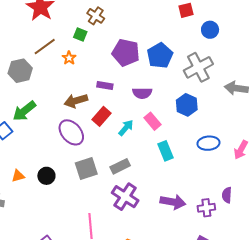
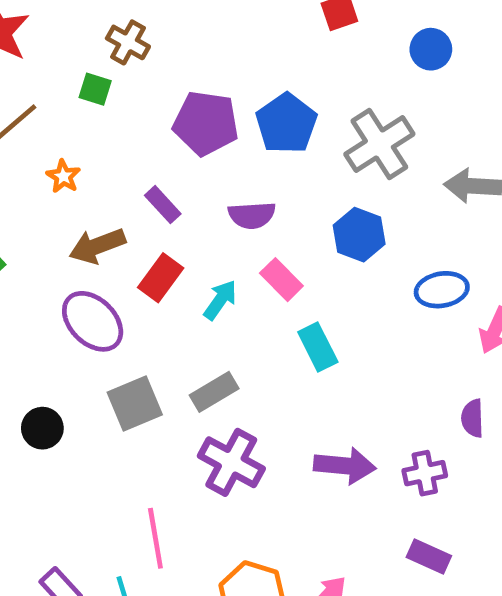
blue circle: (210, 30) -> (431, 49), moved
orange star: (69, 58) -> (63, 176), moved
purple rectangle: (105, 85) -> (163, 205), turned 42
blue ellipse: (208, 143) -> (442, 290), moved
purple semicircle: (227, 195) -> (472, 418), moved

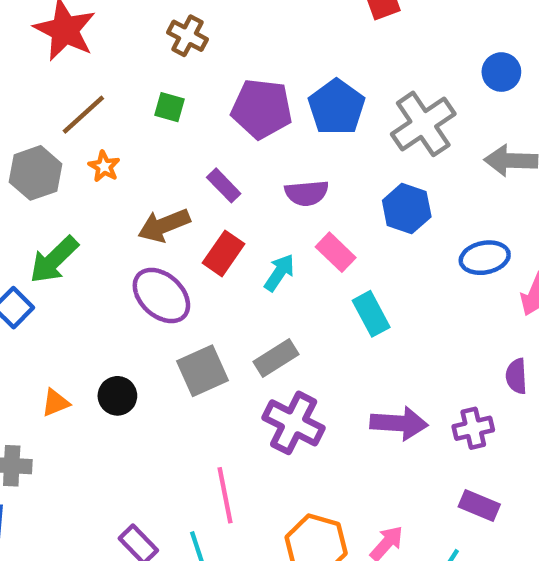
blue circle: (431, 49) -> (501, 72), moved
green square: (95, 89) -> (170, 107), moved
orange star: (63, 176) -> (104, 166), moved

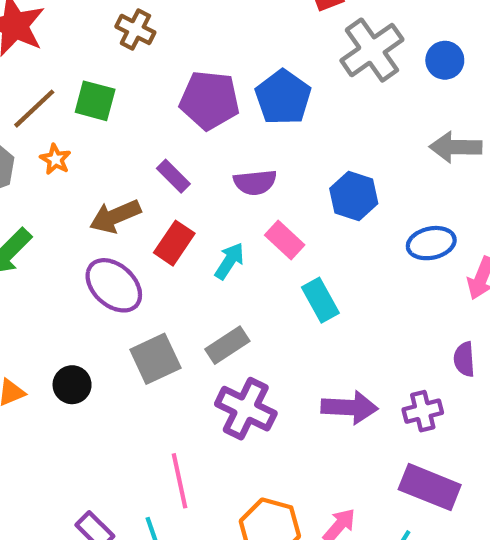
green square: (170, 107) -> (95, 101), moved, size x1.4
gray cross: (423, 124) -> (372, 50), moved
purple rectangle: (479, 506) -> (430, 487), size x1.5

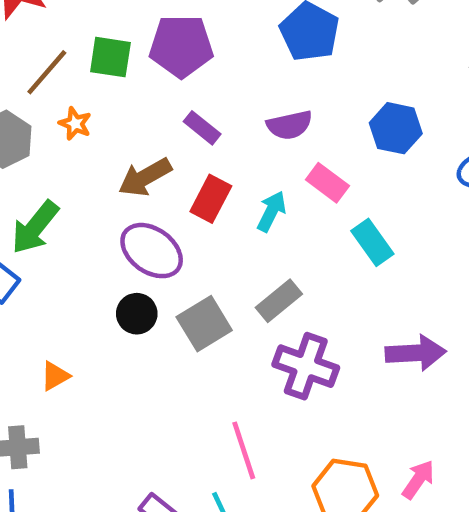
purple pentagon: (210, 100) -> (181, 46), moved
black circle: (72, 385) -> (137, 314), moved

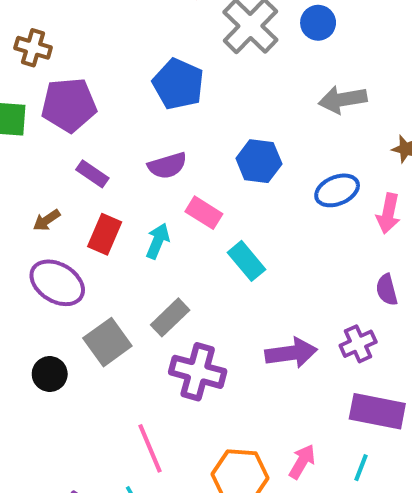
brown arrow: (145, 177) -> (47, 220), size x0.6
black circle: (137, 314) -> (50, 374), moved

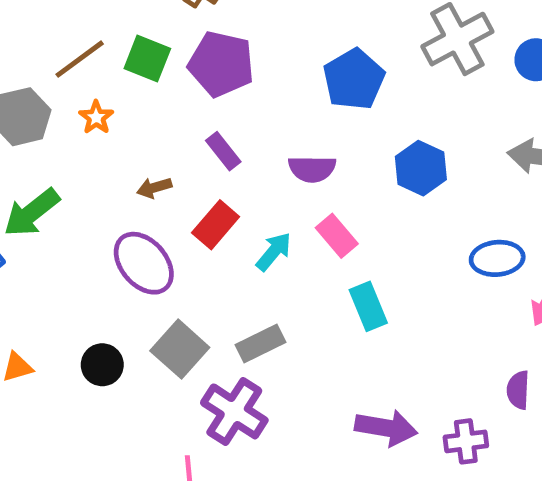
blue hexagon: (259, 161) -> (421, 168), moved
gray square: (107, 342) -> (180, 349), turned -30
purple cross: (198, 372) -> (234, 411), moved

